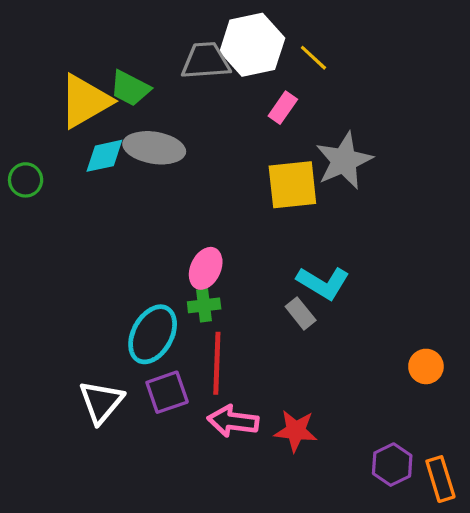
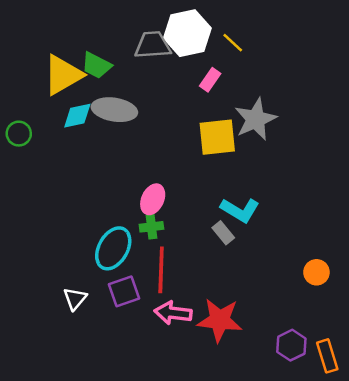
white triangle: (101, 402) -> (75, 299), size x0.7
red star: (296, 431) -> (220, 320), size x1.4

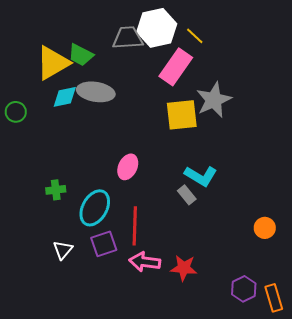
pink rectangle: (210, 80) -> (176, 67), size x1.8
green cross: (151, 227) -> (56, 190), moved
red star: (220, 320) -> (184, 268), size x0.7

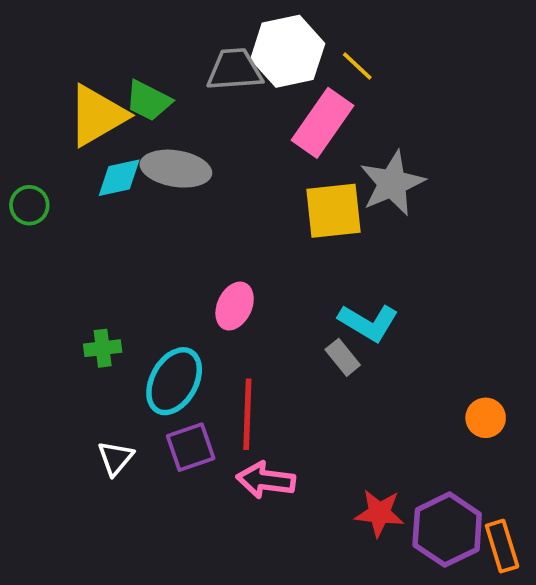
red star: (184, 268) -> (379, 513), moved
purple hexagon: (244, 289) -> (447, 530), size x1.5

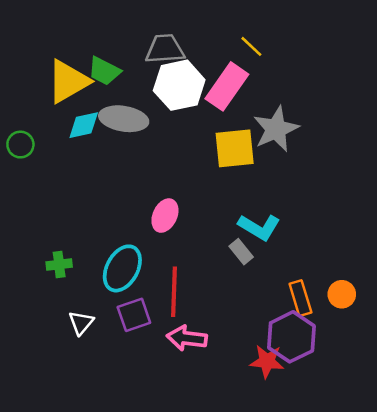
white hexagon: (288, 51) -> (179, 85), moved
green cross: (103, 348) -> (59, 265), moved
purple hexagon: (447, 530) -> (291, 337), moved
orange rectangle: (502, 546) -> (300, 298), moved

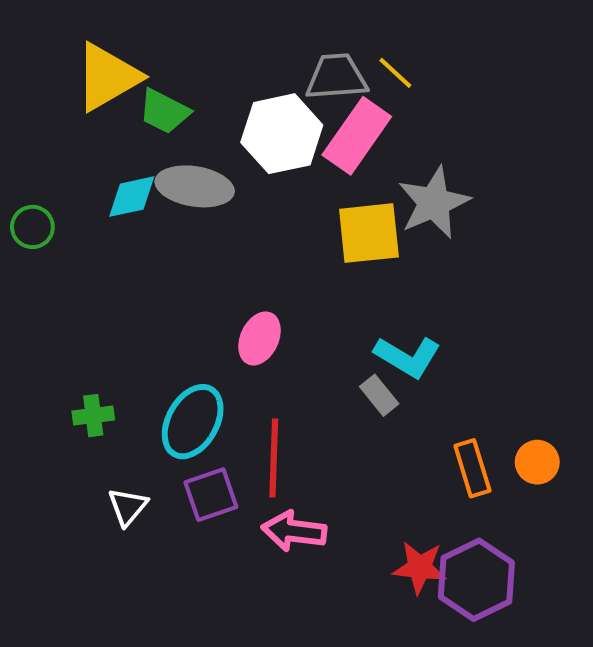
gray trapezoid: (165, 49) -> (337, 77), moved
yellow triangle: (68, 81) -> (107, 77), moved
purple hexagon: (291, 337) -> (476, 580), moved

